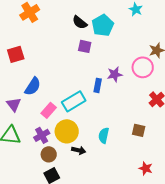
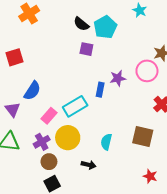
brown square: (139, 130) -> (143, 137), size x1.5
black arrow: (79, 150) -> (89, 165), moved

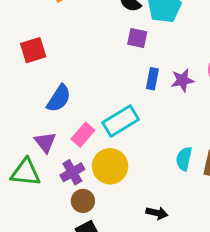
blue rectangle: (100, 90) -> (152, 79), moved
purple triangle: (12, 109) -> (45, 142), moved
cyan semicircle: (106, 142) -> (184, 159), moved
black arrow: (89, 165) -> (157, 213), moved

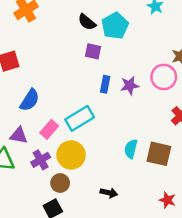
purple triangle: (45, 142) -> (19, 135), turned -42
brown circle: (83, 201) -> (60, 183), moved

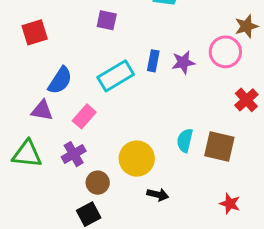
purple square: (93, 51) -> (107, 20), moved
cyan rectangle: (80, 118) -> (116, 76), moved
purple triangle: (19, 135) -> (42, 110), moved
yellow circle: (71, 155) -> (137, 159), moved

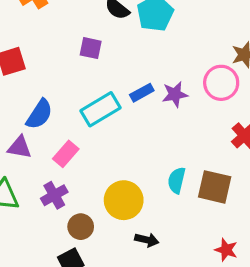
blue rectangle: (153, 61) -> (142, 93), turned 50

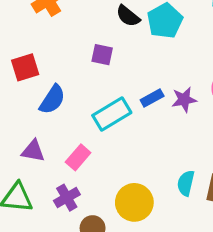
blue semicircle: (39, 114) -> (52, 100), moved

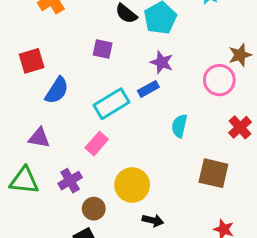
purple star: (184, 100) -> (162, 62), moved, turned 30
pink rectangle: (78, 157) -> (97, 144), moved
cyan semicircle: (186, 183) -> (179, 126), moved

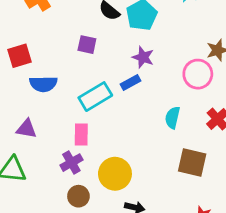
blue semicircle: (57, 90) -> (43, 84), turned 56
cyan semicircle: (179, 126) -> (173, 118), moved
pink rectangle: (97, 144) -> (81, 134), turned -40
purple cross: (70, 181) -> (71, 163), moved

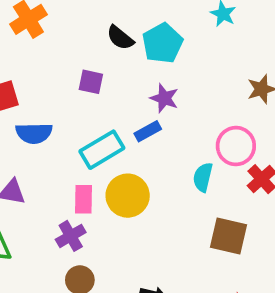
pink circle: (198, 74) -> (236, 146), moved
yellow circle: (115, 174) -> (128, 196), moved

